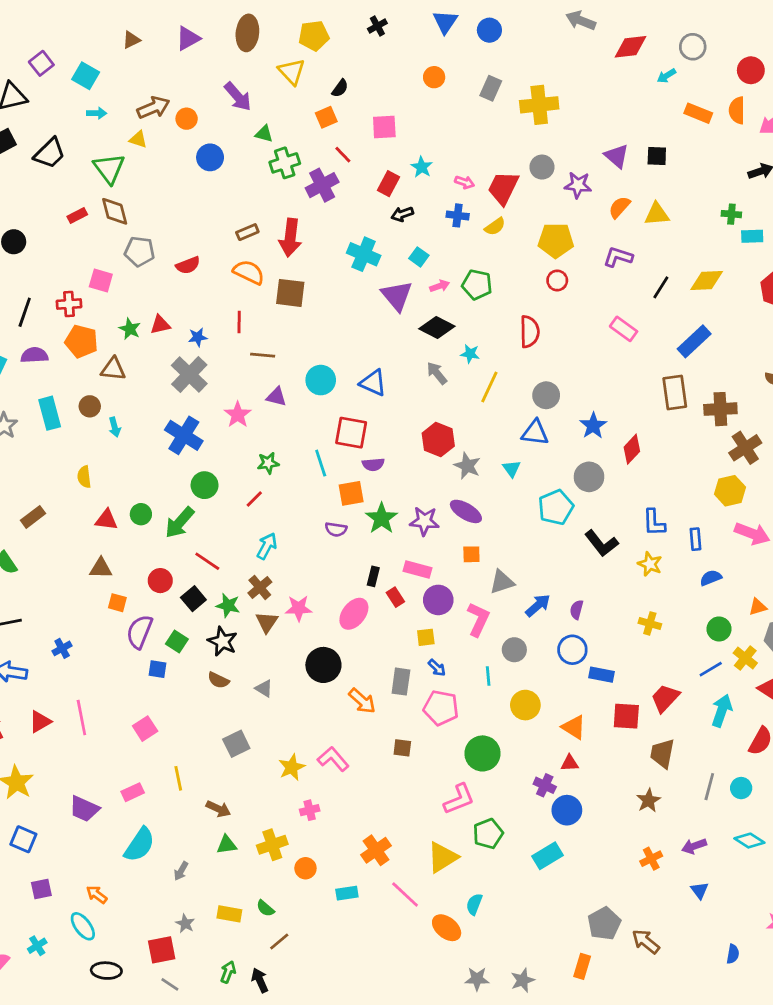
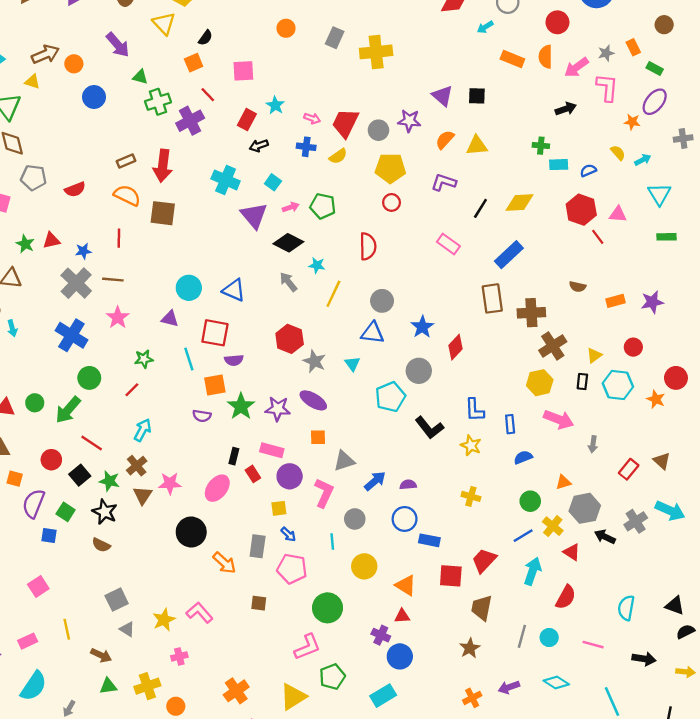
gray circle: (542, 167) -> (378, 130), moved
brown line: (263, 355) -> (113, 280), moved
purple triangle: (276, 397) -> (170, 319), moved
purple semicircle: (577, 610) -> (408, 485), turned 70
gray triangle: (264, 688) -> (127, 629), moved

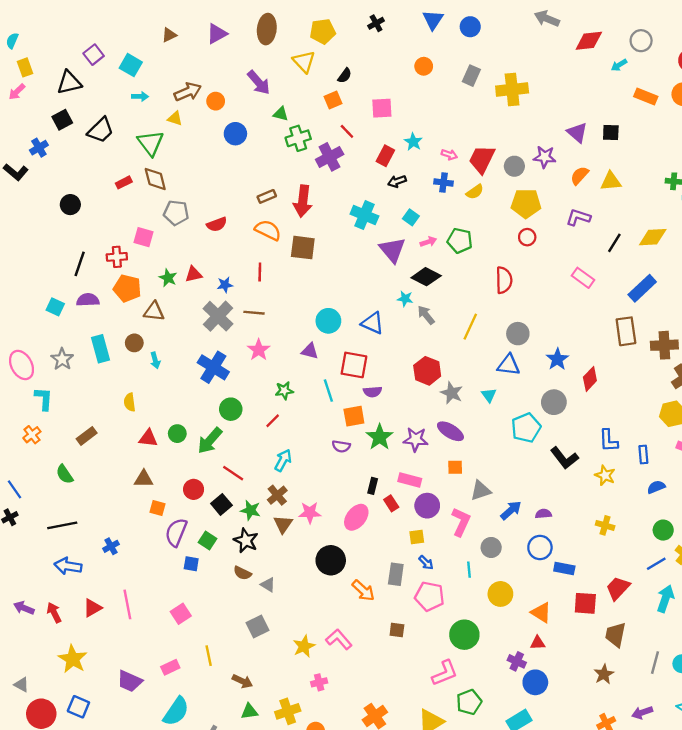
cyan star: (317, 265) -> (405, 299), moved
gray triangle: (127, 629) -> (268, 585), moved

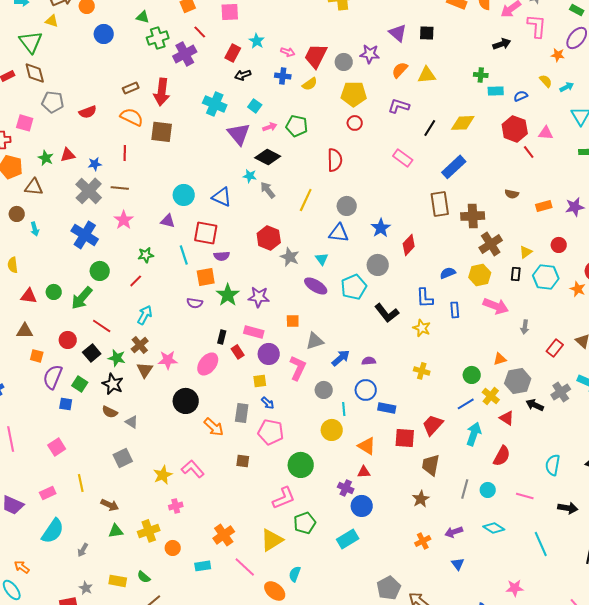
purple ellipse: (450, 431) -> (316, 286), moved
blue semicircle: (656, 487) -> (448, 273), moved
cyan line: (469, 570) -> (344, 409), moved

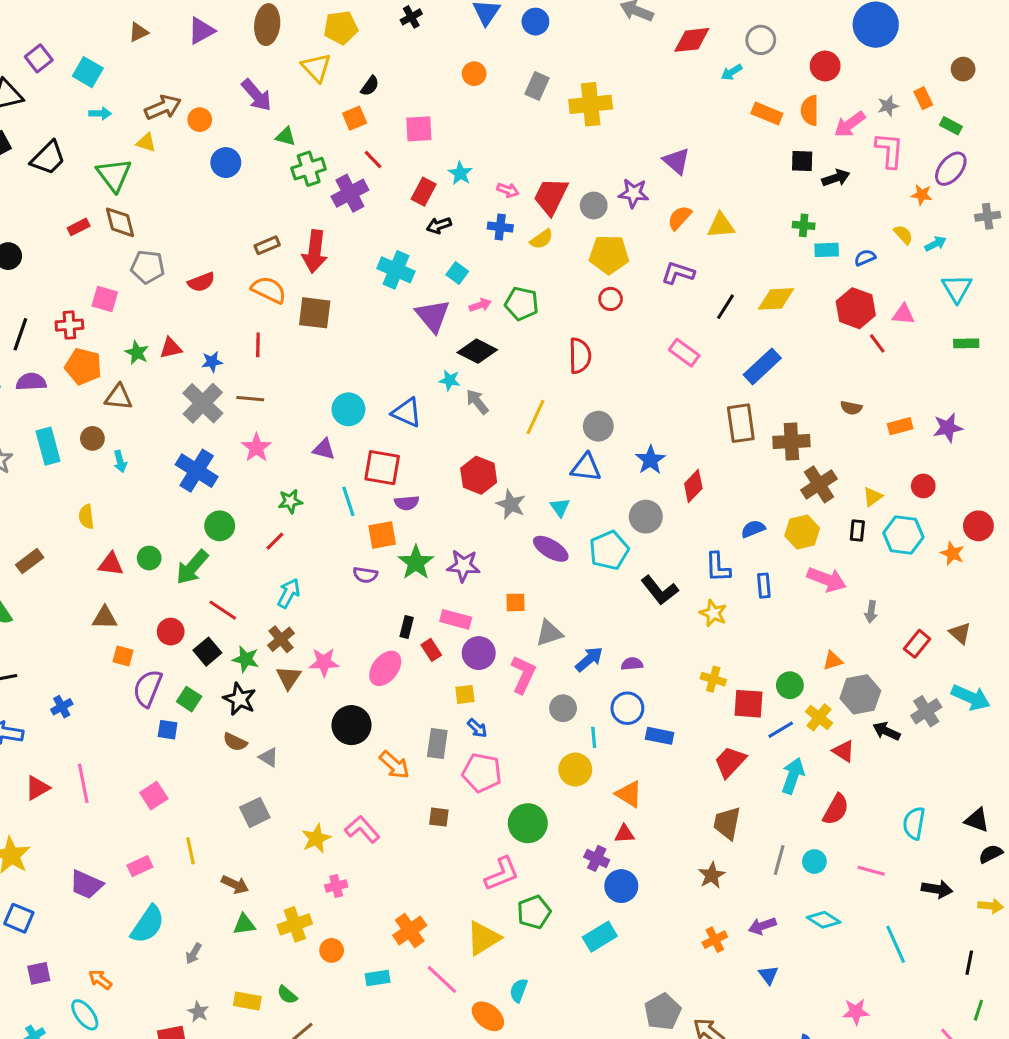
black square: (427, 33) -> (802, 161), moved
red square: (405, 438) -> (748, 704), moved

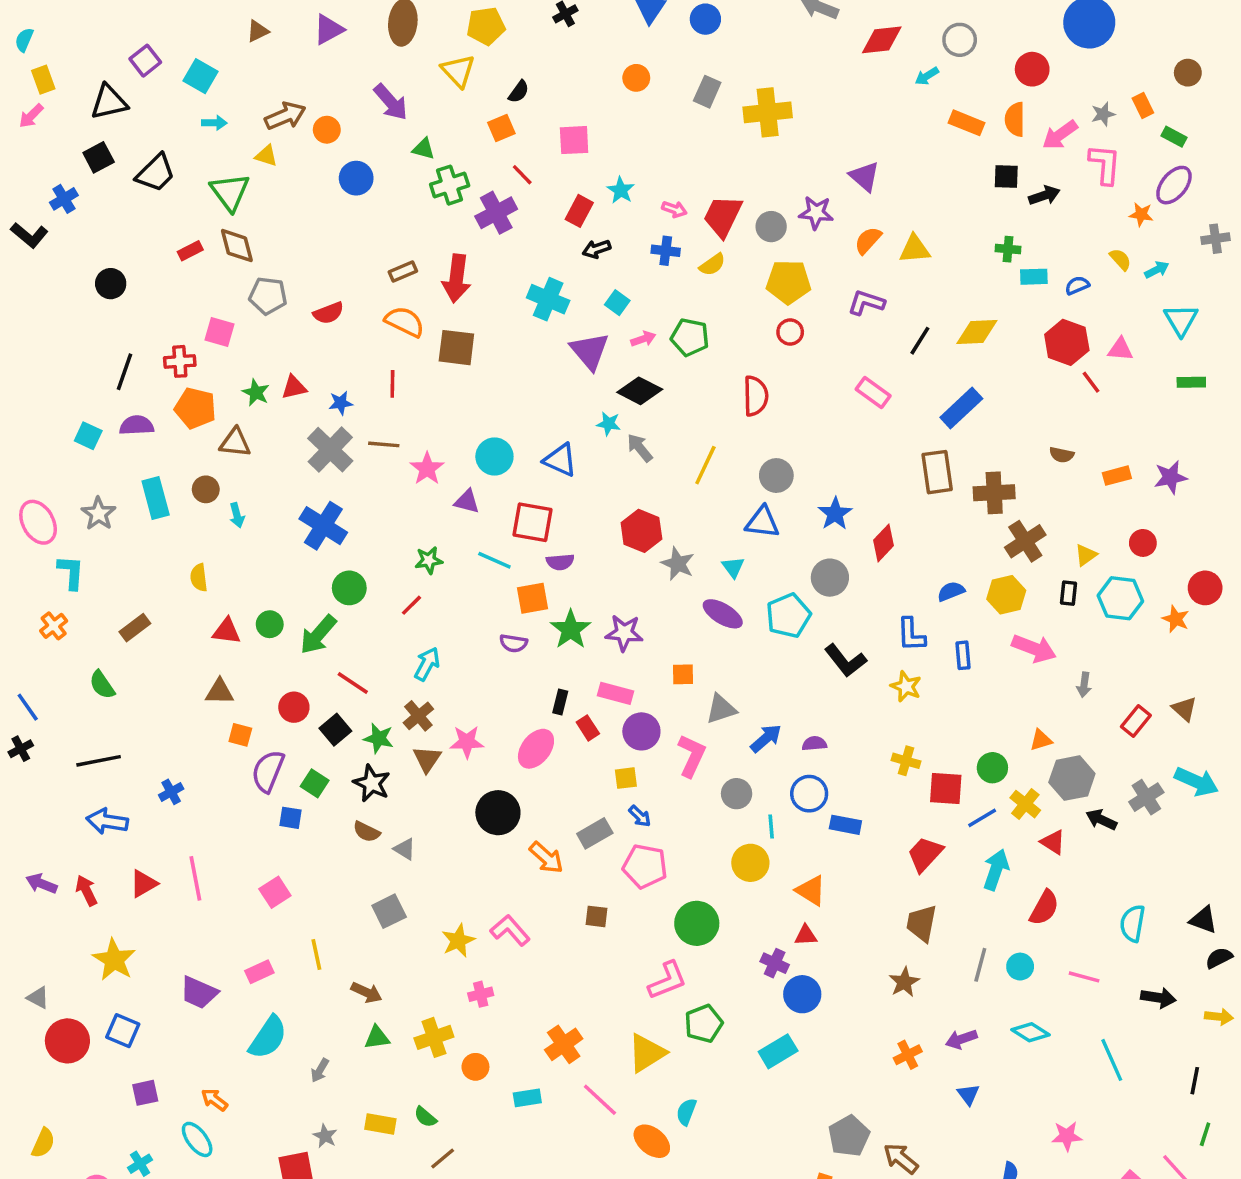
pink star: (256, 448) -> (427, 469), moved
cyan line: (348, 501) -> (494, 560), turned -48
gray rectangle: (437, 743) -> (595, 833), turned 52

